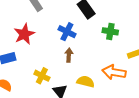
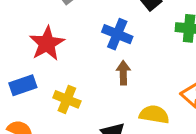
yellow cross: (42, 76) -> (67, 99), moved

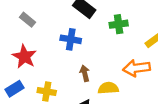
brown arrow: (123, 73) -> (85, 73), moved

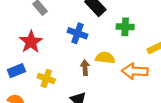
yellow semicircle: (108, 88) -> (105, 58), moved

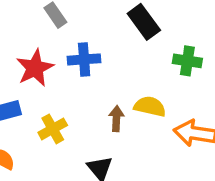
blue cross: (77, 33) -> (84, 59), moved, turned -30
yellow cross: (46, 78) -> (53, 129), turned 35

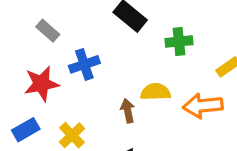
red star: (35, 68) -> (41, 84), turned 30

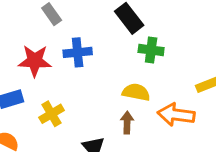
green cross: (179, 42) -> (151, 50), moved
brown arrow: (128, 111) -> (127, 123), moved

